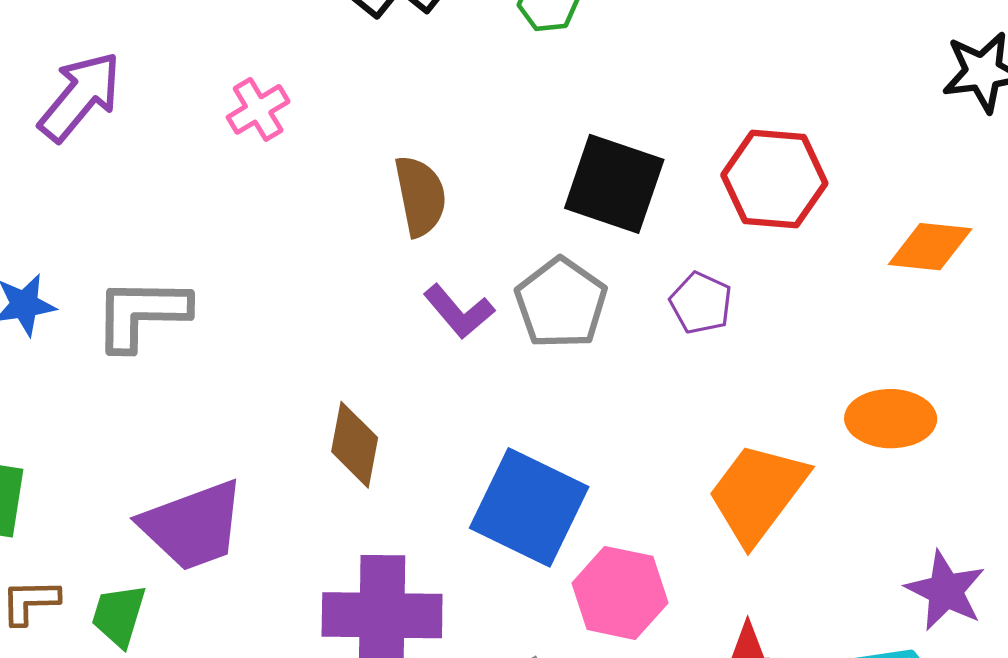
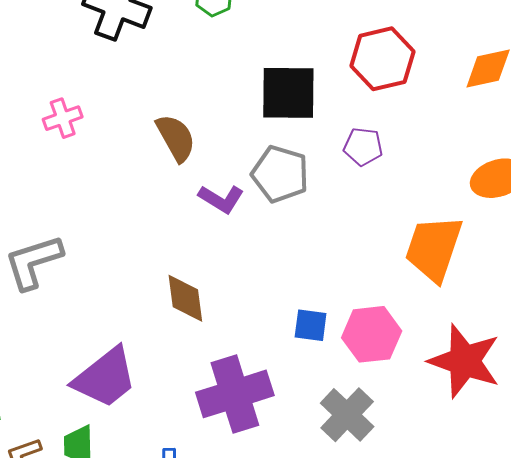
pink cross: (258, 109) -> (63, 118), turned 30
blue square: (529, 507) -> (311, 325), moved, size x0.5

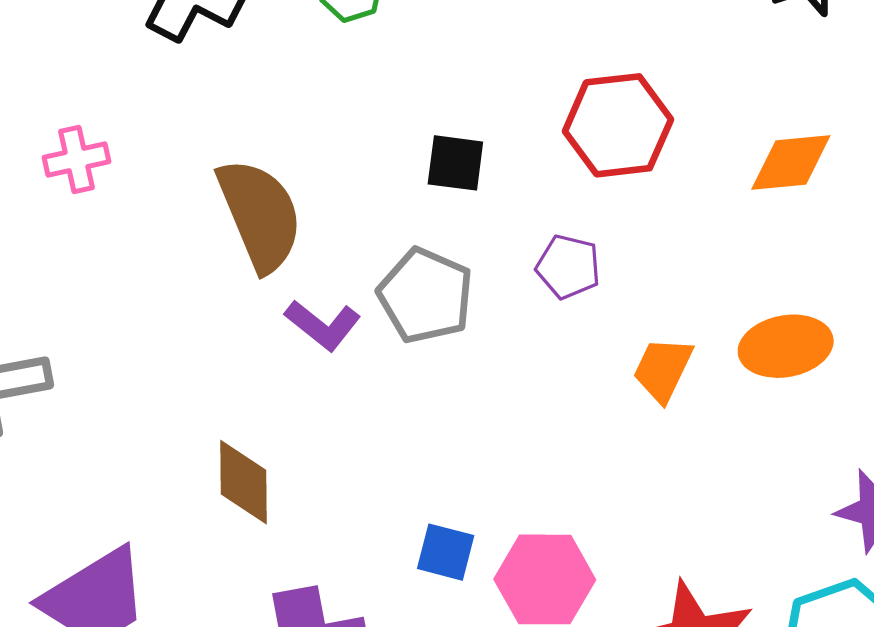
black square: (288, 93) -> (455, 163), size x0.6
brown semicircle: (176, 138) -> (260, 215), size x1.4
orange trapezoid: (434, 248) -> (663, 369), moved, size x0.6

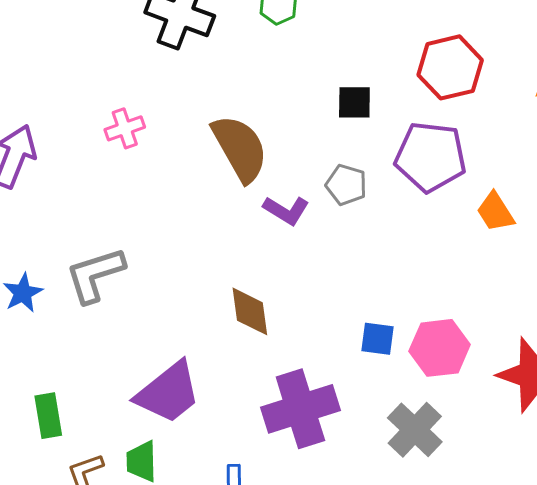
purple pentagon: (568, 267) -> (431, 157), size x1.8
gray pentagon: (426, 296) -> (346, 185), size x0.7
orange trapezoid: (663, 369) -> (495, 212), turned -51

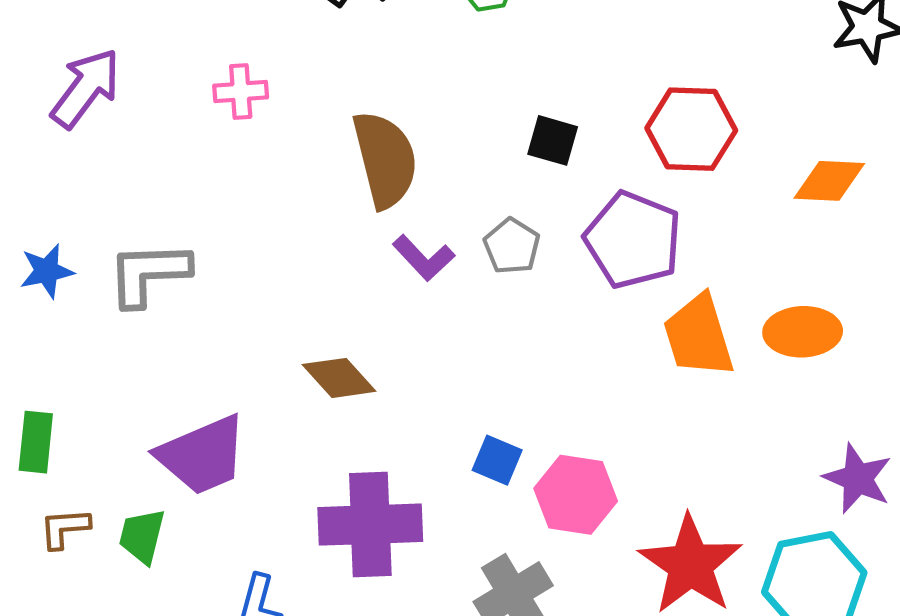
orange trapezoid: (495, 212) -> (698, 336), size x1.5
brown diamond: (250, 311) -> (339, 378), turned -50

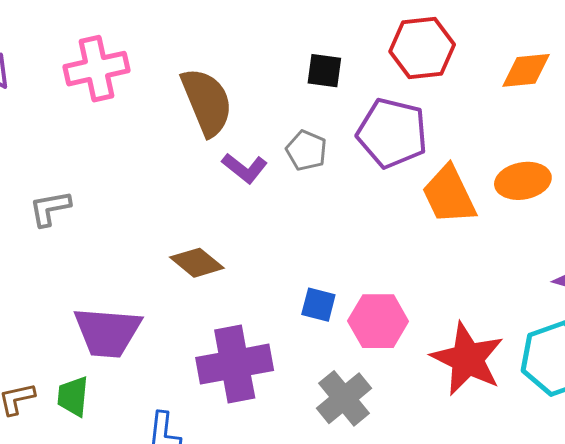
pink cross: (241, 92) -> (97, 69), size x1.6
gray L-shape: (149, 274) -> (50, 208), size x0.7
purple trapezoid: (202, 455) -> (107, 332), turned 36

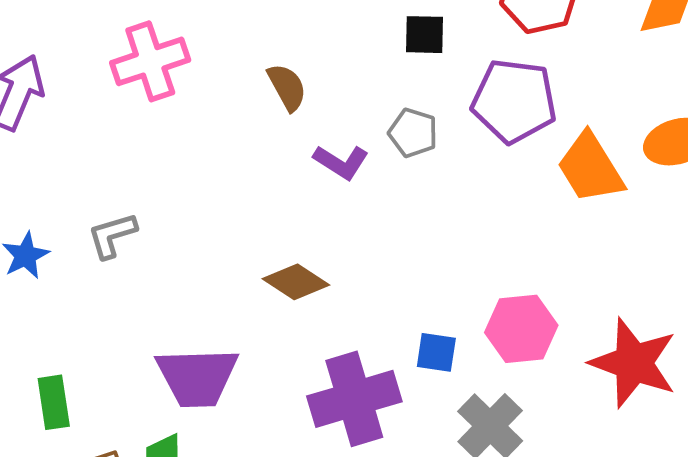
brown semicircle: (207, 102) -> (287, 87), size x0.6
blue square: (318, 305) -> (436, 352), moved

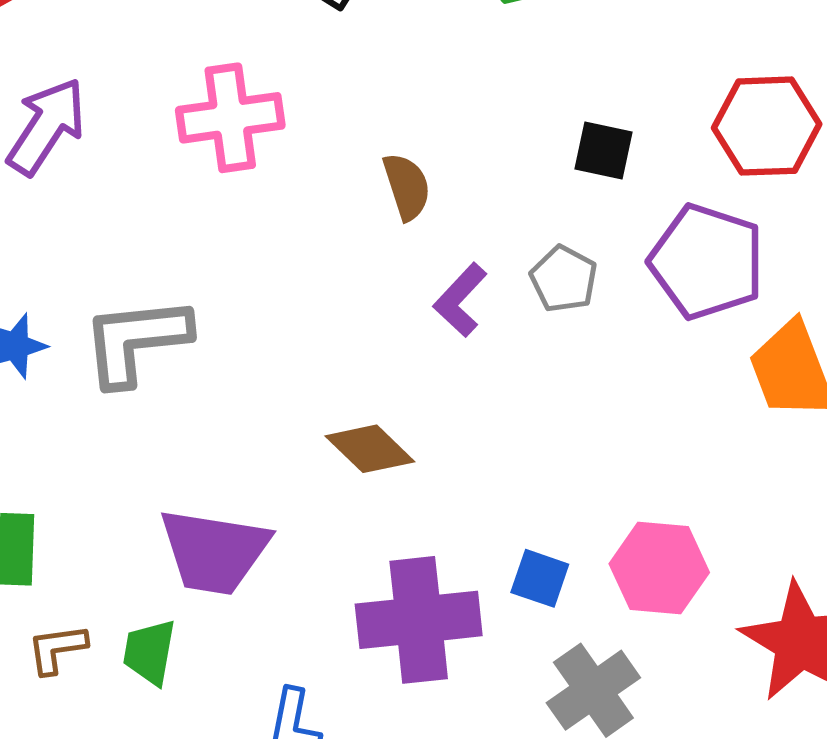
purple L-shape: (341, 162) -> (460, 300), turned 90
gray L-shape: (112, 235) -> (136, 341), size x1.6

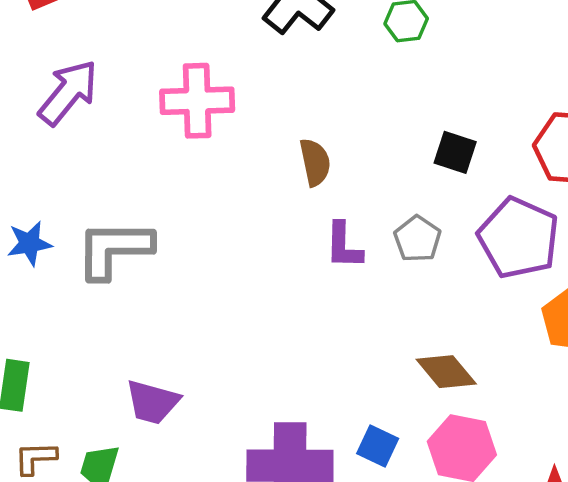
purple L-shape: (460, 300) -> (344, 246), turned -48
brown diamond: (370, 449) -> (446, 372), moved
purple trapezoid: (214, 551) -> (152, 402), size x0.7

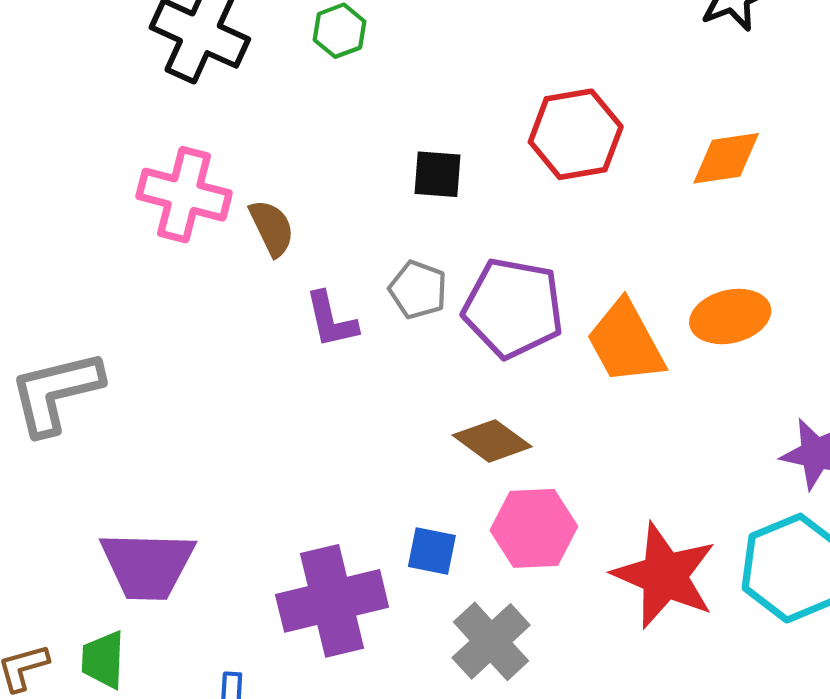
pink cross: (197, 101) -> (184, 195), moved, turned 30
purple pentagon: (519, 238) -> (513, 308), moved
purple trapezoid: (152, 402) -> (148, 565), size x1.4

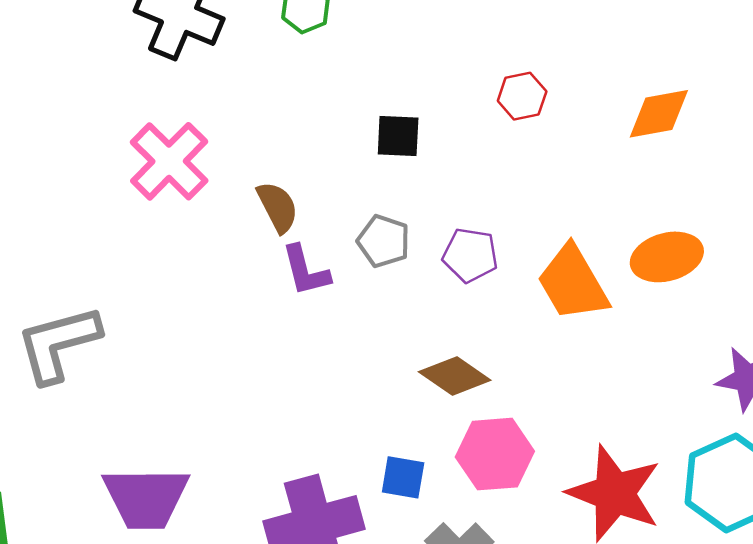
red hexagon: (576, 134) -> (522, 96), size x0.6
pink cross: (184, 195) -> (169, 161), turned 32
brown semicircle: (272, 228) -> (278, 207), moved
purple pentagon: (513, 308) -> (470, 255), size x0.6

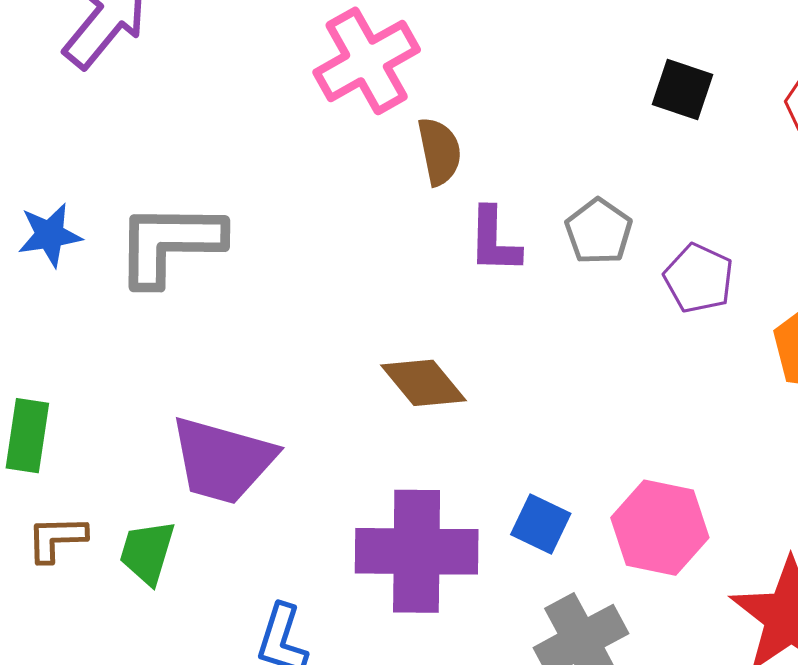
black square: (398, 136) -> (682, 89), moved
brown semicircle: (278, 207) -> (439, 151), moved
brown diamond: (455, 376) -> (423, 383), moved

